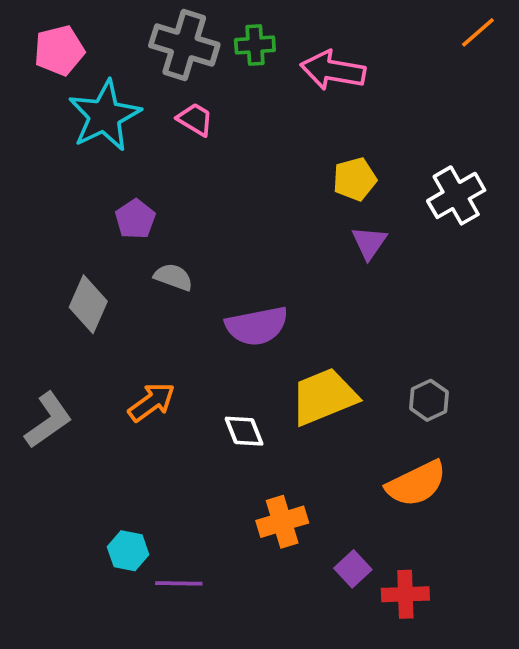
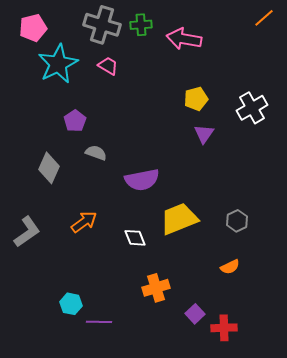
orange semicircle: (416, 484) -> (230, 267), size x0.6

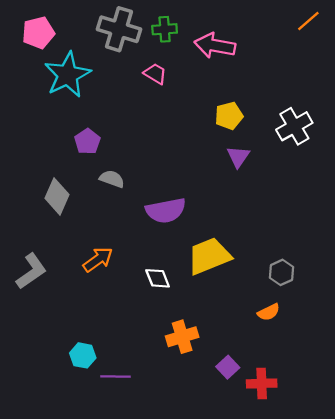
pink trapezoid: (108, 66) -> (155, 74), moved
gray hexagon: (237, 221) -> (281, 272), moved

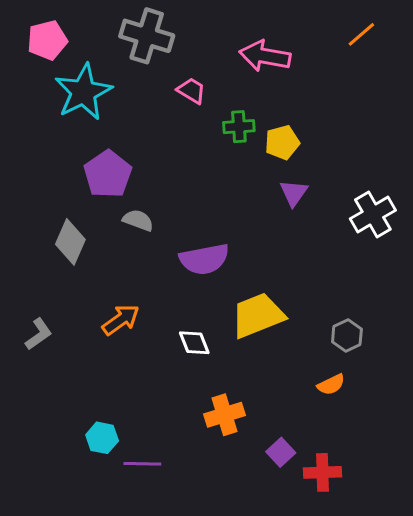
orange line: (308, 21) -> (361, 34), moved
green cross: (165, 29) -> (239, 127), moved
white cross: (294, 126) -> (373, 215), moved
purple pentagon: (87, 141) -> (108, 174), size x1.5
gray L-shape: (31, 271) -> (39, 334), size x0.7

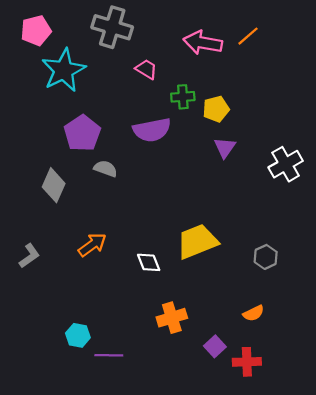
orange line: (361, 34) -> (248, 36), moved
purple semicircle: (204, 259) -> (152, 130), moved
orange semicircle: (331, 385) -> (254, 313), moved

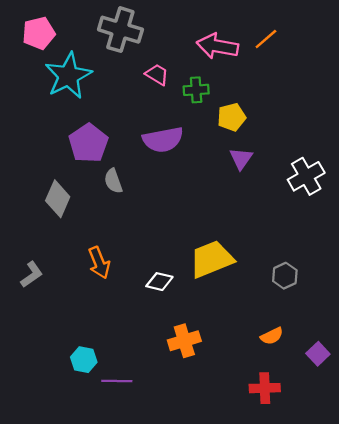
green cross: (183, 97) -> (196, 90), moved
gray semicircle: (106, 169) -> (113, 181), turned -130
orange arrow: (92, 245) -> (99, 263), turned 104
white diamond: (149, 262) -> (159, 282), turned -55
purple square: (215, 346) -> (318, 354), moved

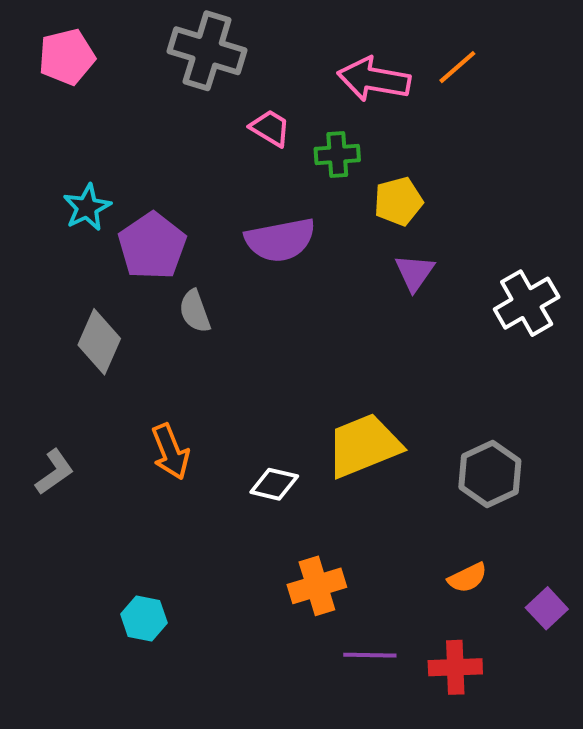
cyan star: (68, 76) -> (87, 207), moved, size x0.6
gray hexagon: (285, 276) -> (490, 474), size x1.4
purple line: (117, 381) -> (370, 655), moved

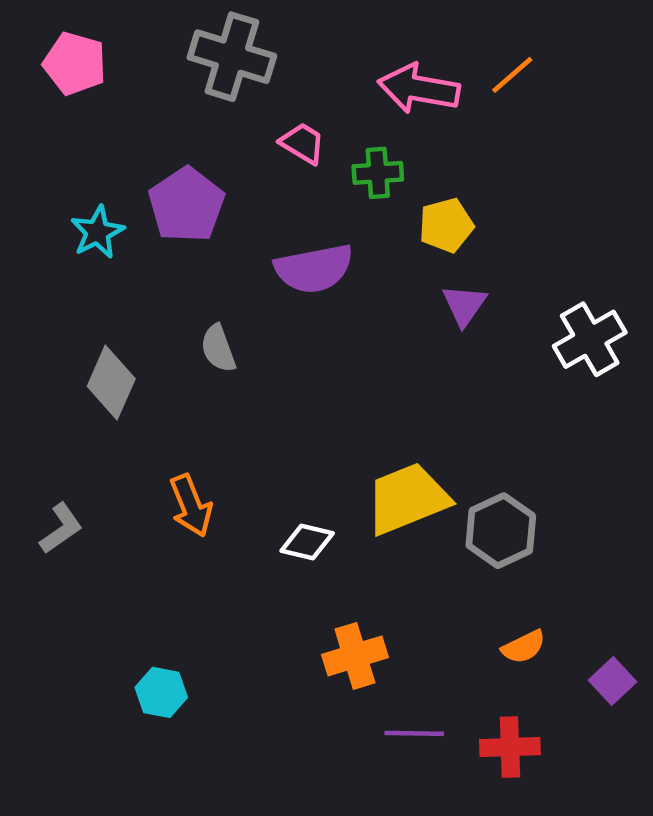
pink pentagon: (67, 57) -> (75, 63), turned 30
purple pentagon: (152, 246) -> (186, 205), moved
gray hexagon: (490, 474) -> (501, 531), moved

